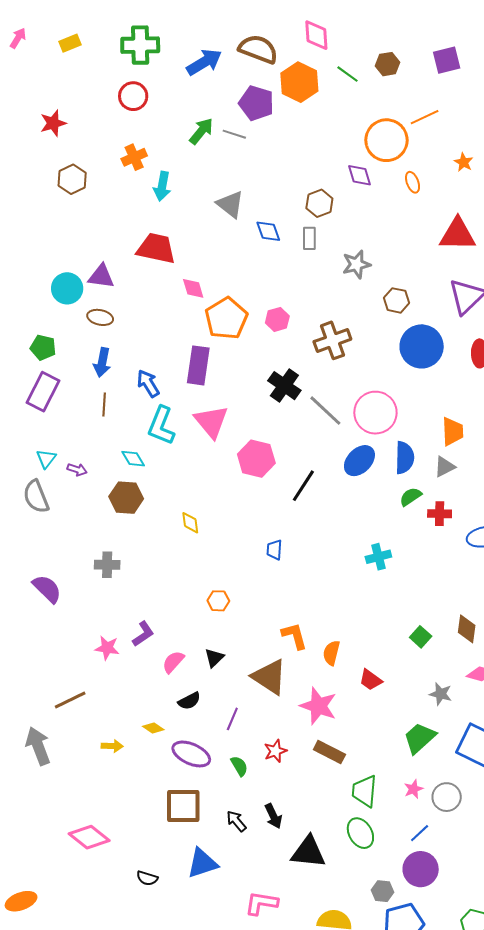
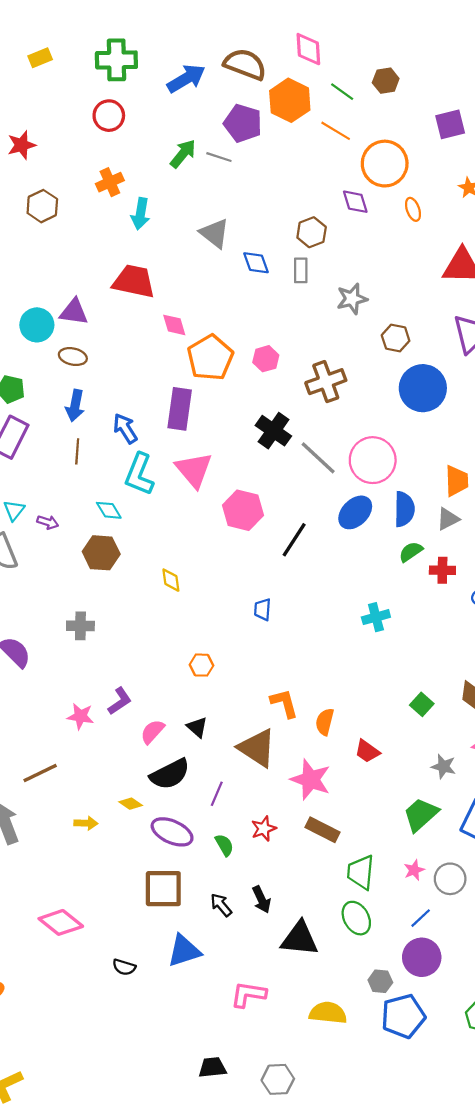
purple square: (447, 60) -> (450, 124), moved
orange line: (425, 117) -> (336, 131), moved, turned 56
black triangle: (214, 658) -> (197, 727), turned -35
black semicircle: (189, 701) -> (170, 774), size x1.6

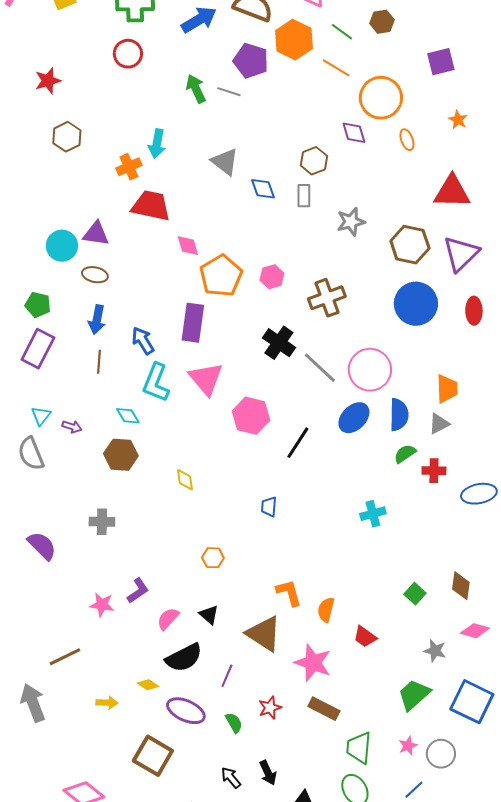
green arrow: (183, 154) -> (196, 89), turned -64
orange cross: (110, 182) -> (129, 167), moved
brown hexagon: (396, 338) -> (410, 245), moved, size x1.5
brown square: (163, 889) -> (153, 756), moved, turned 30

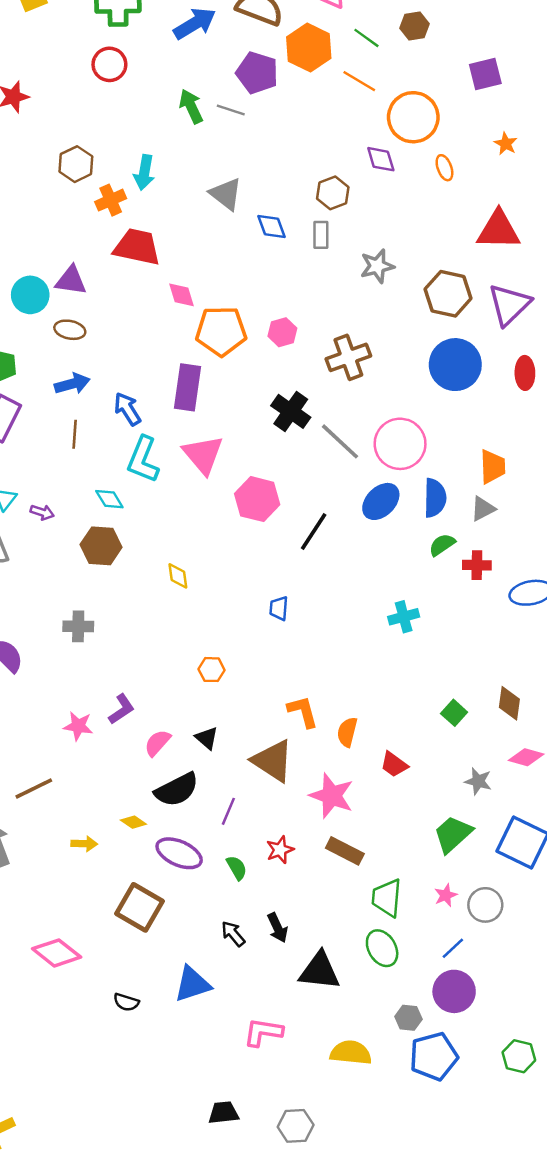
brown hexagon: (67, 137) -> (76, 164), moved
orange pentagon: (221, 276) -> (221, 331), turned 30
blue arrow: (97, 320) -> (72, 384), turned -116

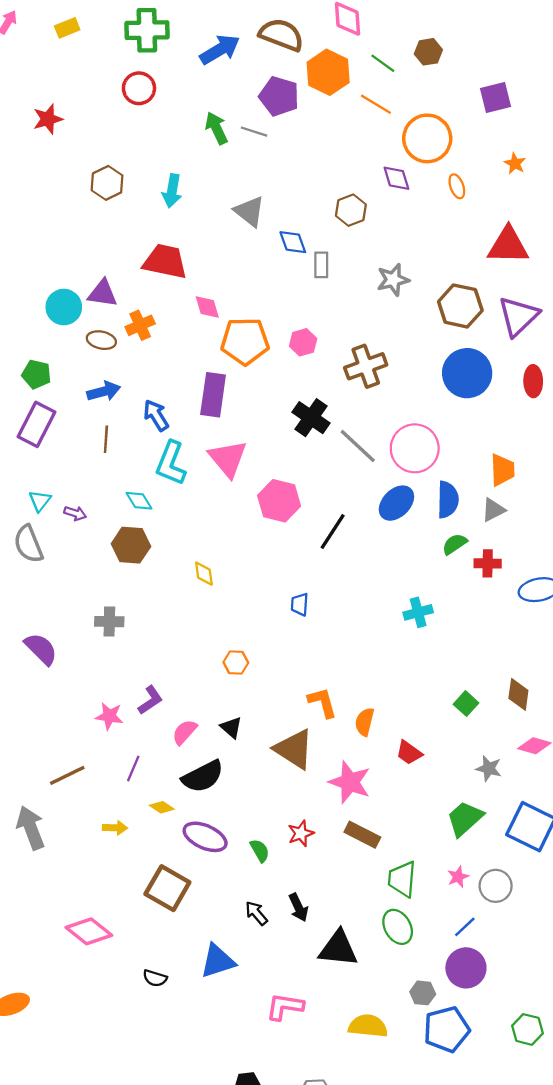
orange cross: (111, 200) -> (140, 325), moved
gray rectangle: (321, 235) -> (321, 265), moved
purple line: (228, 811) -> (133, 768), moved

